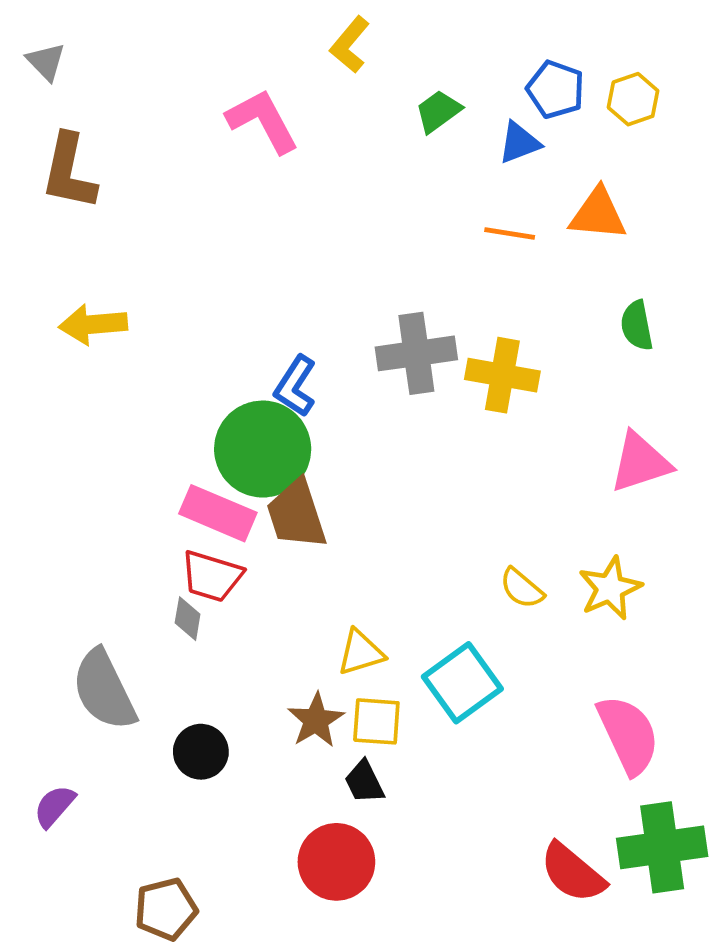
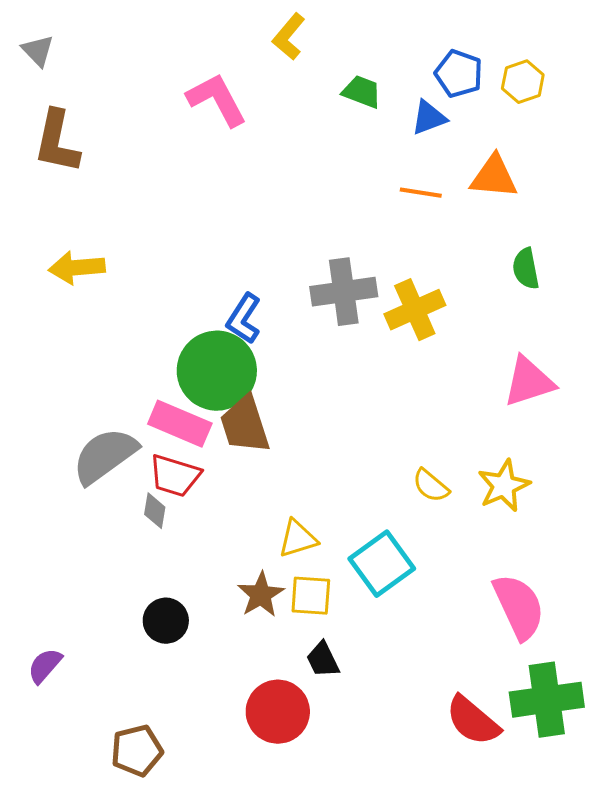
green trapezoid: (438, 111) -> (362, 92), turned 57
yellow cross: (502, 375) -> (415, 310), turned -34
gray semicircle: (104, 690) -> (105, 456), moved, turned 80
black trapezoid: (364, 782) -> (323, 660), moved

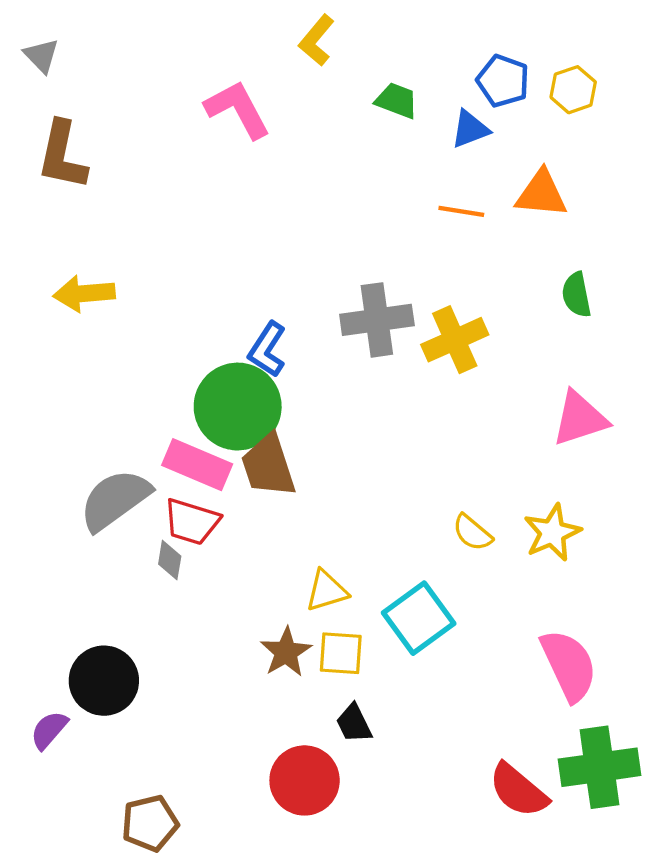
black circle: (166, 621) -> (104, 681), moved, size x1.4

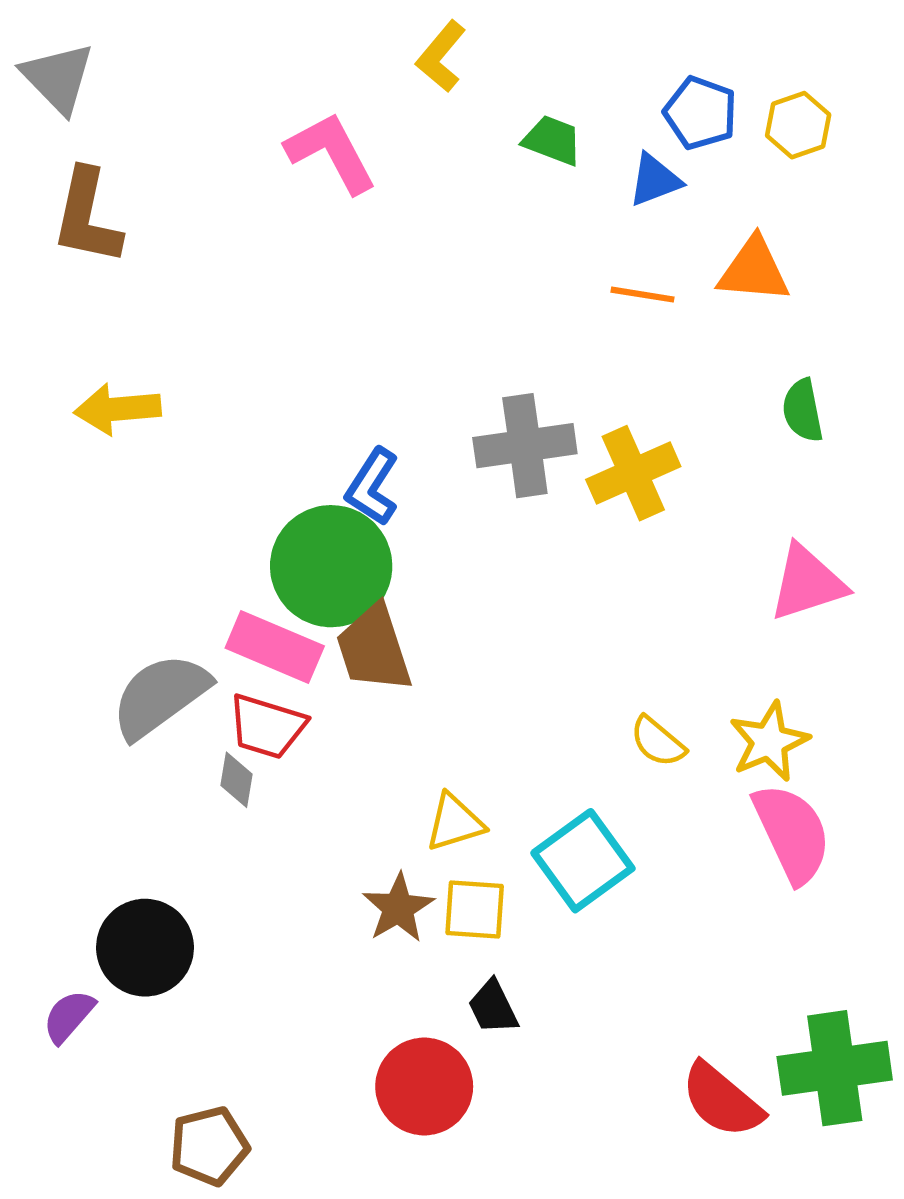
gray triangle: (41, 56) -> (58, 78), size x1.5
pink semicircle: (569, 665) -> (792, 833), moved

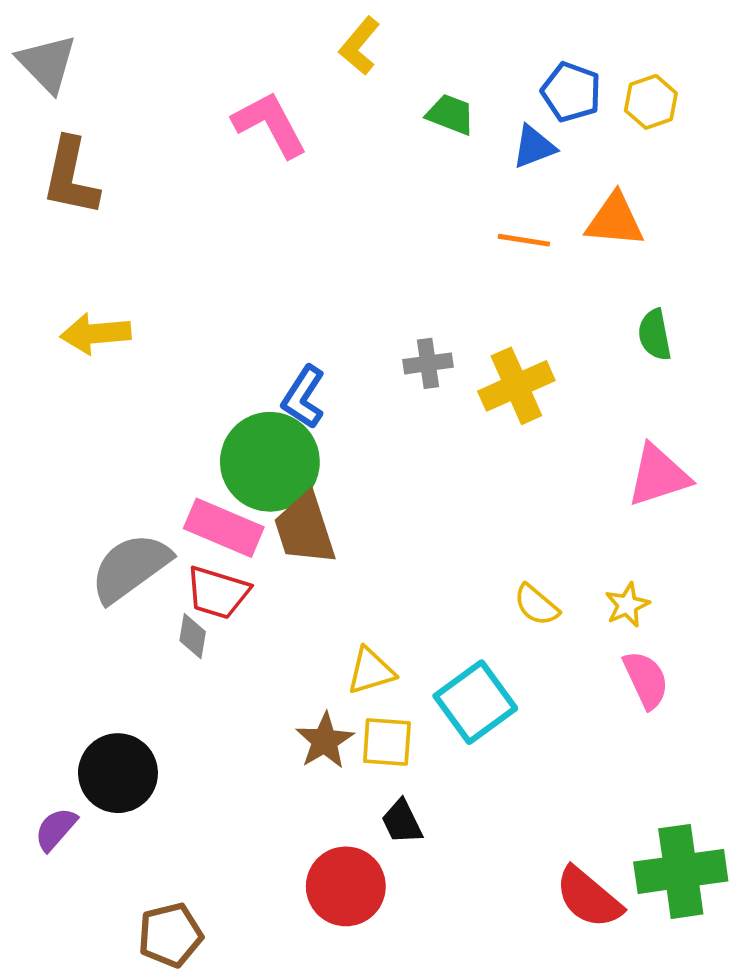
gray cross: (525, 446) -> (428, 363), size x0.6
yellow star: (769, 742) -> (627, 605), size x0.7
pink semicircle: (792, 833) -> (646, 680), size x0.7

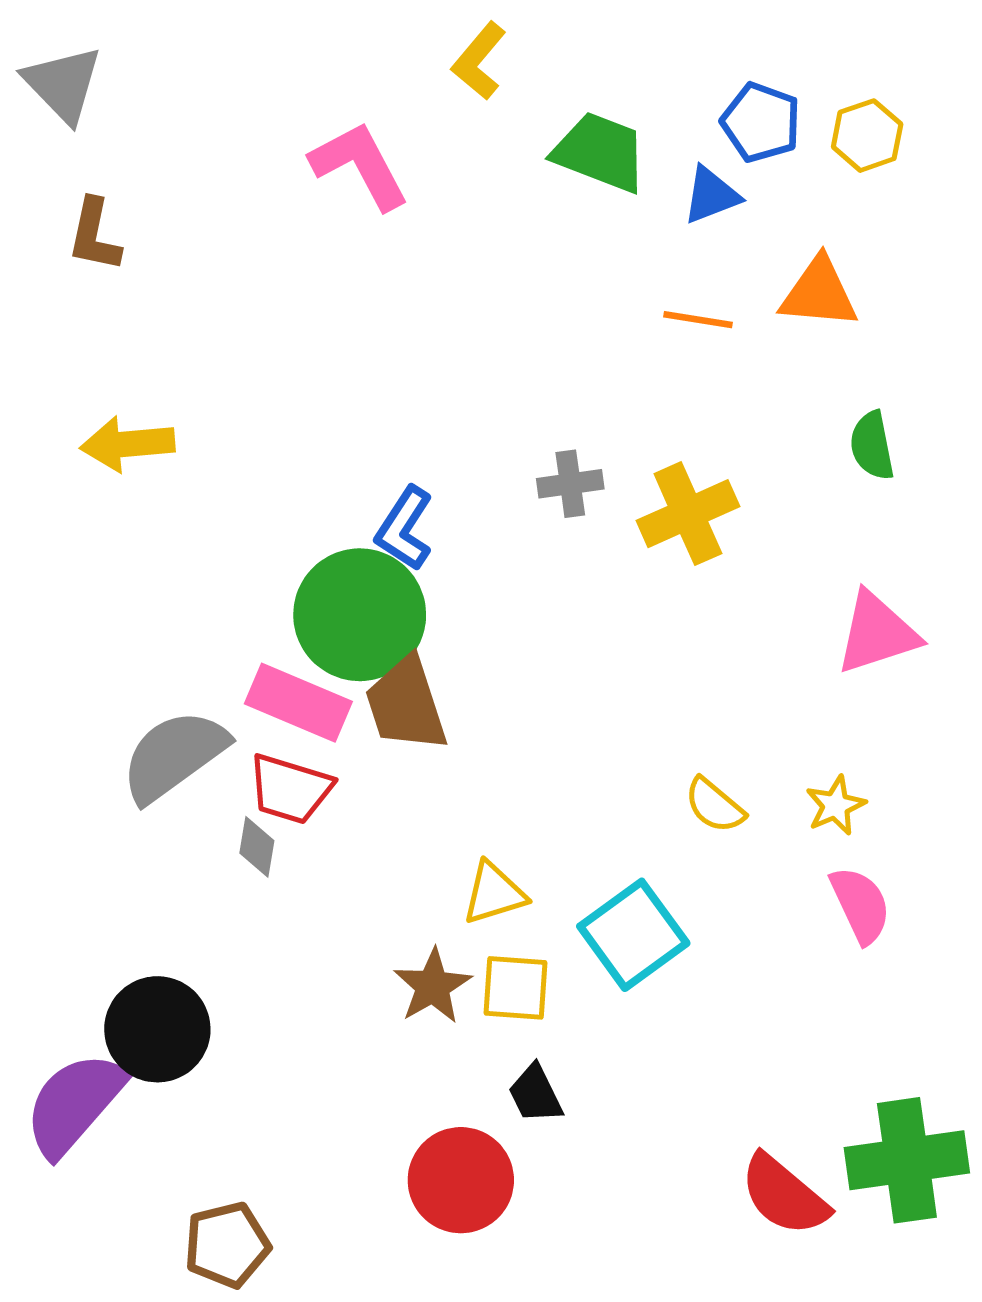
green trapezoid: (450, 114) -> (600, 152), size x1.5
brown L-shape: (71, 177) -> (94, 235), size x0.7
purple semicircle: (56, 829) -> (74, 1104), size x1.8

